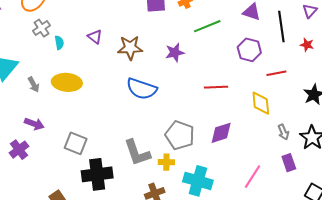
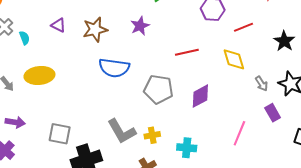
gray pentagon: (180, 135) -> (159, 89), moved
cyan cross: (198, 181) -> (187, 148), size x0.7

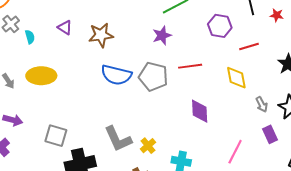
purple star: (140, 26) -> (162, 35), moved
gray pentagon: (159, 89) -> (153, 77), moved
purple diamond: (200, 96) -> (200, 111), turned -70
yellow cross: (152, 135) -> (148, 146), turned -35

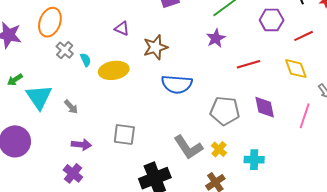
purple triangle: (65, 27) -> (122, 28), moved
yellow ellipse: (41, 76) -> (114, 70), moved
gray pentagon: (153, 77) -> (225, 111), moved
gray square: (56, 136) -> (124, 135), moved
pink line: (235, 152) -> (305, 116), moved

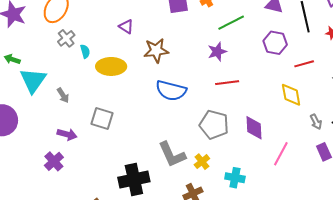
red line: (248, 64) -> (227, 83), moved
green arrow: (15, 80) -> (12, 59), turned 42
pink line: (305, 116) -> (281, 154), moved
gray square: (124, 135) -> (102, 118), moved

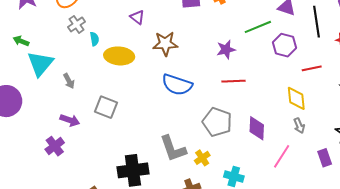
green line: (231, 23) -> (258, 27), moved
gray arrow: (316, 122) -> (299, 126), moved

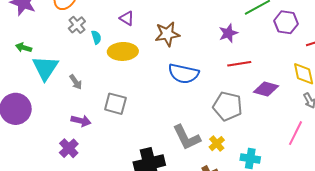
purple triangle: (137, 17) -> (127, 18), moved
purple diamond: (257, 128) -> (266, 89), moved, turned -70

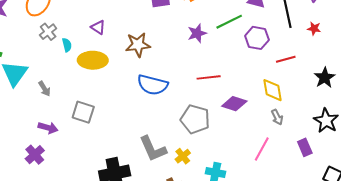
purple star: (228, 33) -> (197, 33), moved

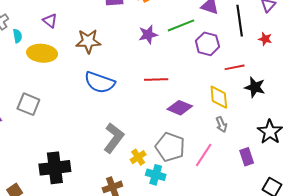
black star: (325, 78) -> (255, 87), moved, turned -30
gray pentagon: (195, 119) -> (170, 147), moved
gray L-shape: (153, 149) -> (114, 138), moved, turned -124
yellow cross: (183, 156) -> (138, 157), moved

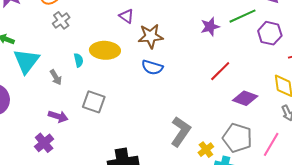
purple triangle: (50, 21) -> (126, 16), moved
cyan semicircle: (17, 36) -> (79, 60), moved
red line: (156, 79) -> (220, 71), turned -40
blue semicircle: (100, 82) -> (152, 67), moved, size x0.7

